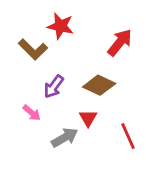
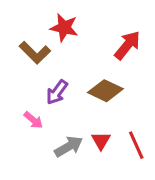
red triangle: (88, 118) -> (101, 141), moved

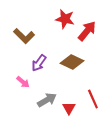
red star: (64, 28) -> (65, 19), moved
red triangle: (101, 141) -> (69, 108), moved

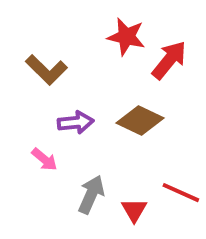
purple arrow: (39, 63) -> (76, 122), turned -132
red line: (93, 99) -> (181, 193), turned -42
gray arrow: (47, 100) -> (91, 195), turned -36

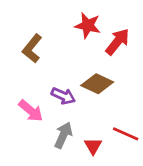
brown L-shape: (46, 70) -> (32, 48), turned 84
purple arrow: (76, 122) -> (63, 96), moved, turned 30
pink arrow: (44, 159) -> (31, 111), size x1.4

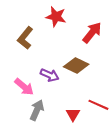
red star: (88, 25) -> (56, 17), moved
gray arrow: (63, 135) -> (37, 110), moved

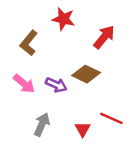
pink arrow: (24, 87) -> (24, 84), moved

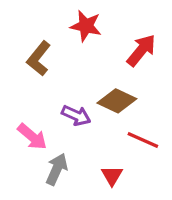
pink arrow: (24, 84) -> (32, 137), moved
red line: (111, 118) -> (143, 140), moved

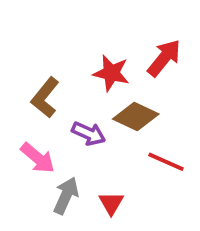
red star: (86, 26) -> (111, 73), moved
brown L-shape: (39, 58) -> (45, 98), moved
red triangle: (112, 176) -> (111, 203), moved

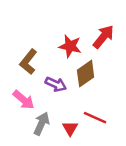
brown diamond: (136, 116) -> (86, 74), turned -60
red line: (166, 162) -> (95, 118), moved

